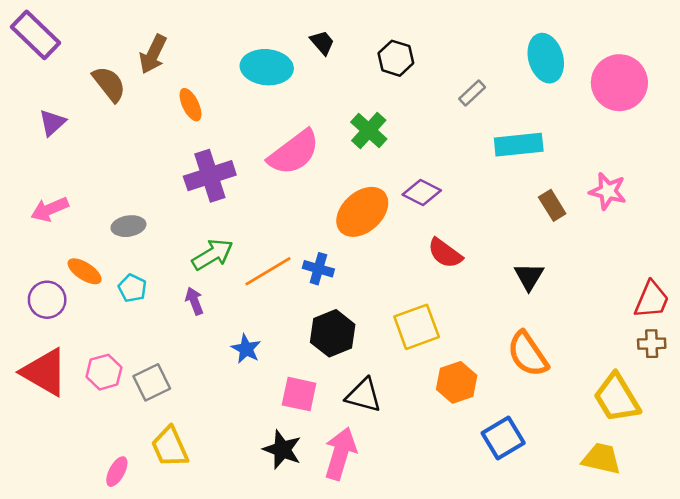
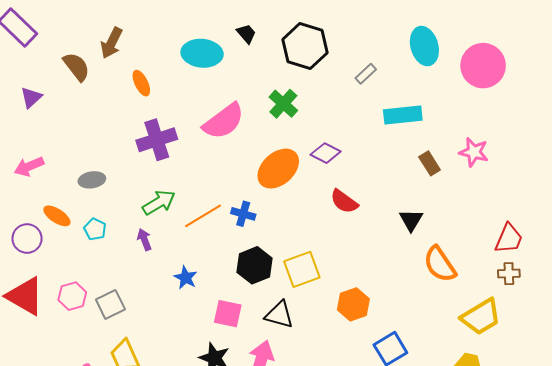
black hexagon: (396, 58) -> (305, 46), size x1.6
yellow square: (417, 327) -> (302, 269), moved
orange semicircle: (528, 354) -> (440, 264), moved
yellow trapezoid: (617, 398) -> (481, 317), turned -90

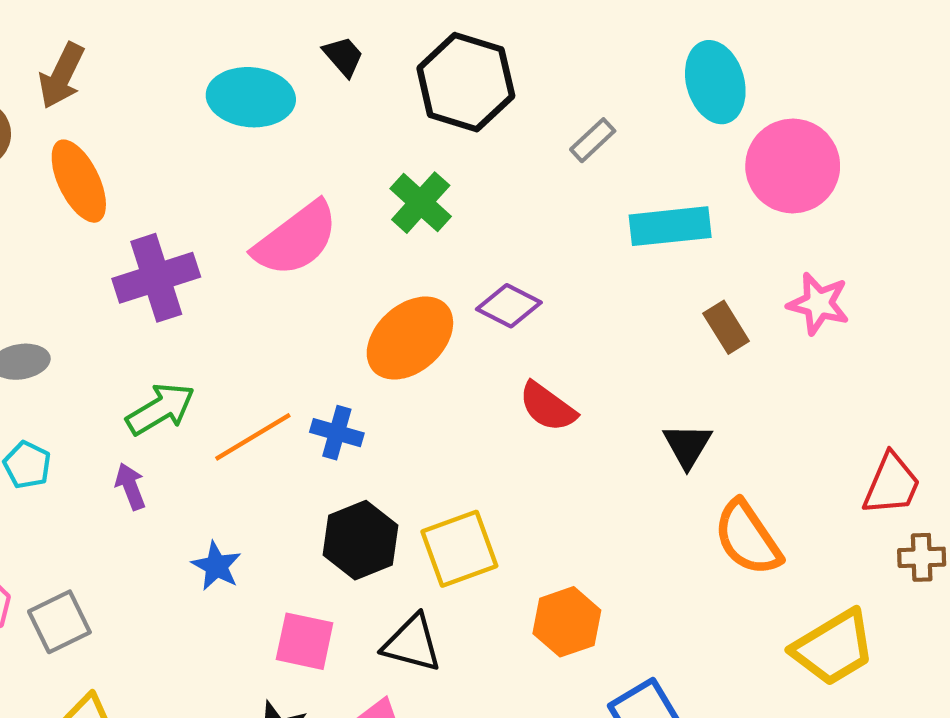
pink circle: (483, 66) -> (793, 166), moved
orange ellipse: (141, 83) -> (79, 181), moved, size x1.5
brown cross: (509, 274) -> (922, 557), moved

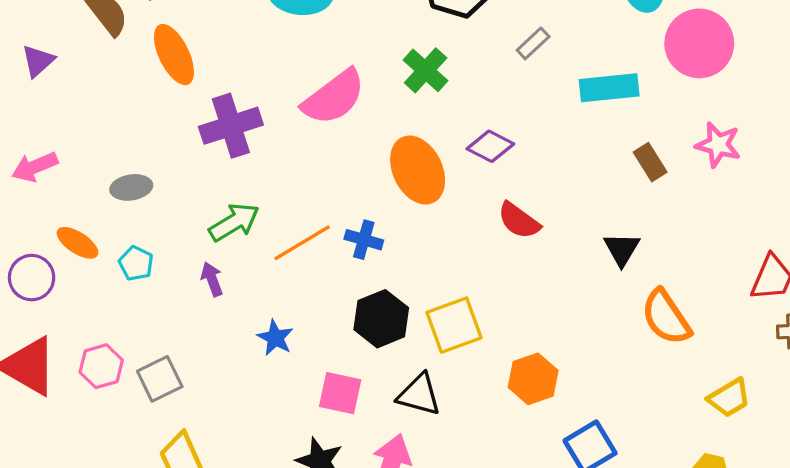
gray rectangle: (593, 140) -> (533, 43), moved
orange ellipse: (410, 338) -> (418, 170), turned -74
yellow trapezoid: (834, 648) -> (729, 398), size x0.7

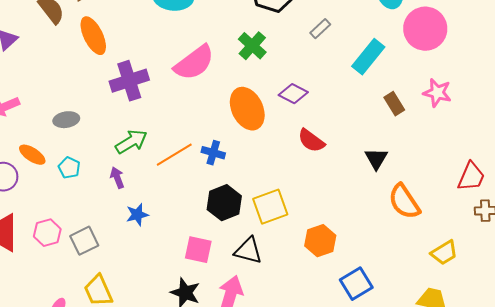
cyan rectangle: (609, 88) -> (368, 57), turned -45
blue star: (275, 338) -> (137, 215), moved, turned 30

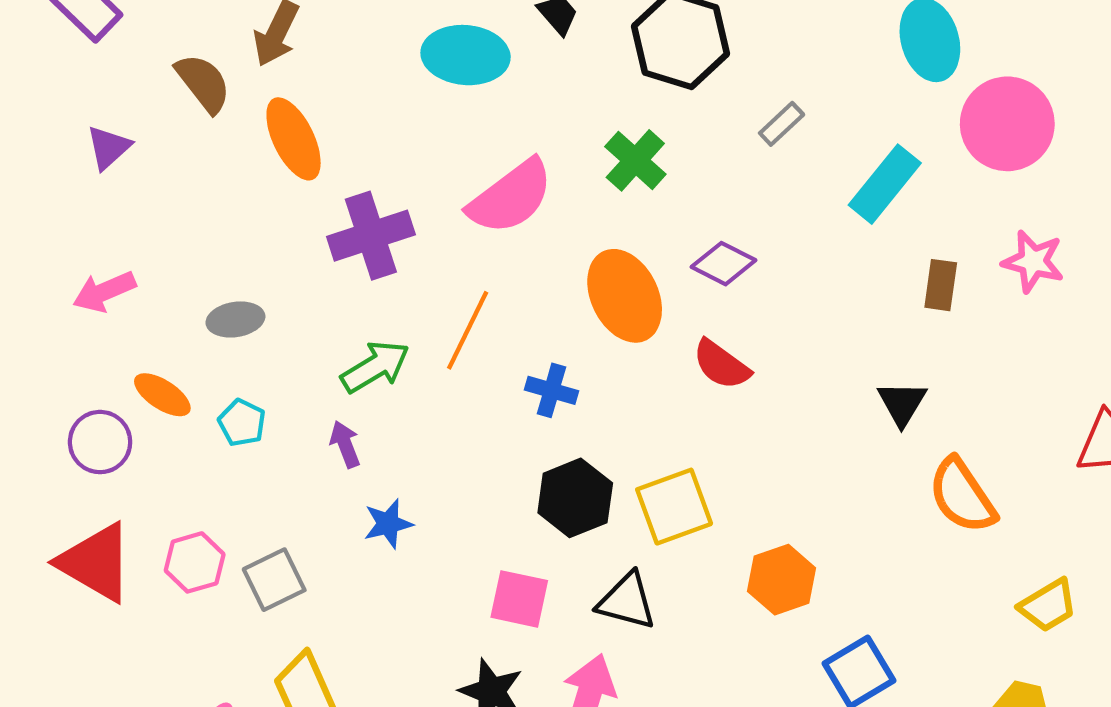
brown rectangle: (394, 104) -> (941, 285), turned 40
red semicircle: (311, 141) -> (721, 365), moved
orange line: (174, 155) -> (468, 330), moved, turned -33

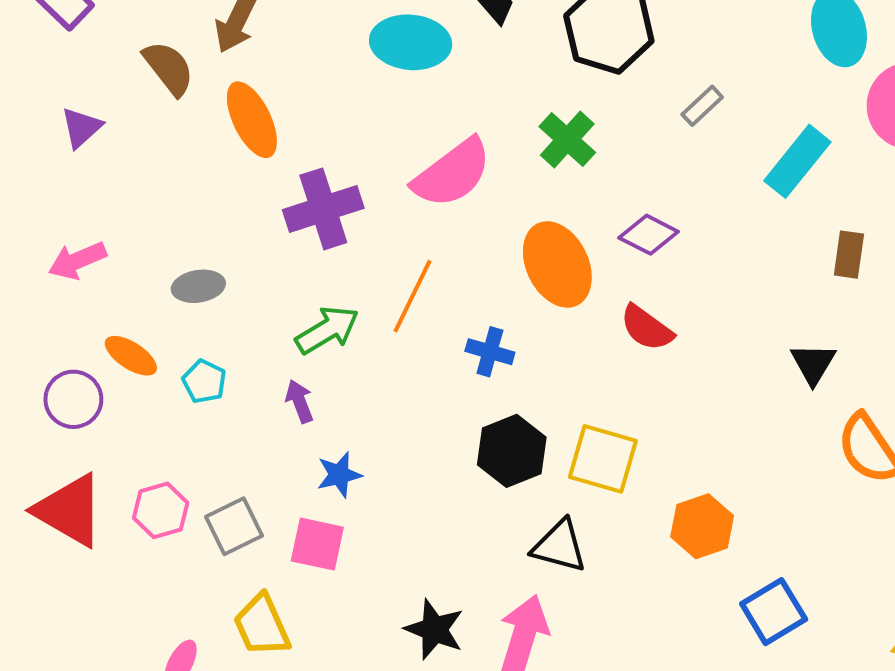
yellow square: (674, 507) -> (603, 459), turned 36
pink square: (519, 599) -> (317, 544), moved

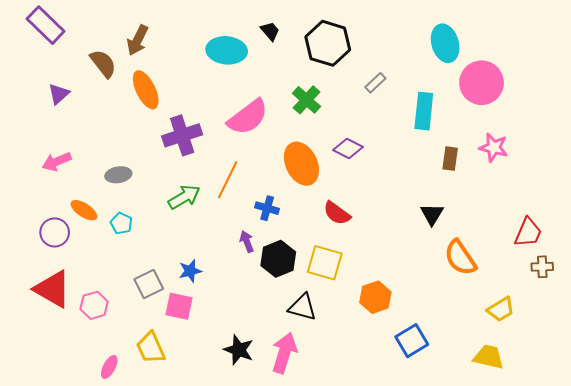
cyan rectangle: (797, 161) -> (424, 111), turned -33
red semicircle: (647, 328) -> (337, 213), moved
purple arrow: (299, 401) -> (247, 242), moved
pink hexagon: (161, 510) -> (94, 305), moved
gray square: (234, 526) -> (149, 284), moved

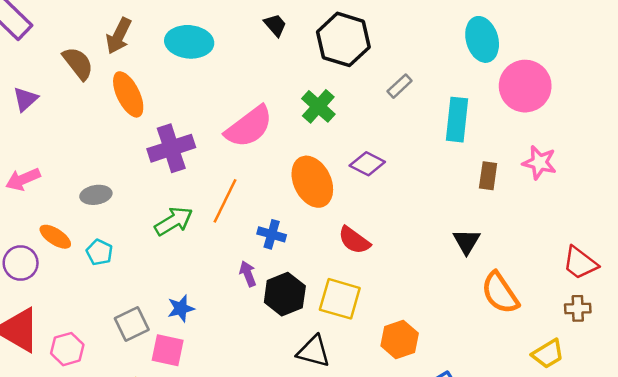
cyan ellipse: (227, 50) -> (189, 42), moved
red trapezoid: (528, 232) -> (580, 263), turned 104
brown cross: (542, 267) -> (578, 308), moved

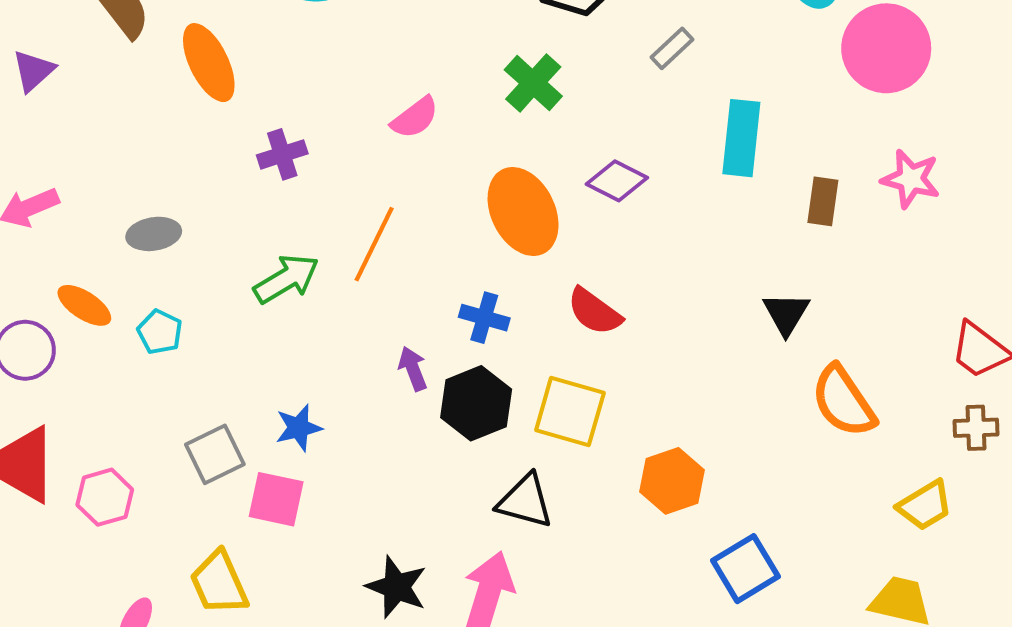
cyan rectangle: (457, 120) -> (741, 138), moved
pink semicircle: (249, 127) -> (415, 118), size x0.6
purple cross: (171, 148) -> (282, 154), size x0.6
blue cross: (272, 234) -> (484, 318), moved

